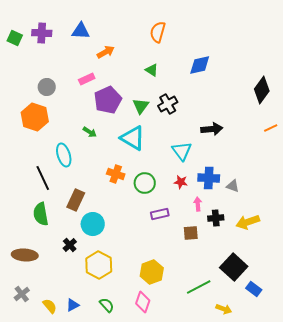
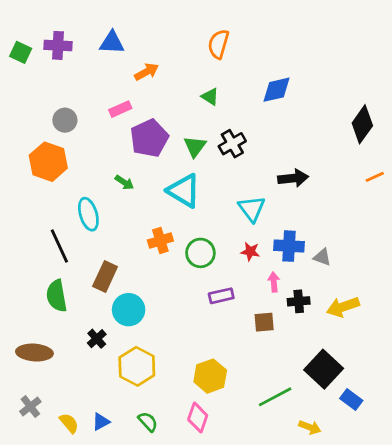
orange cross: (116, 174) -> (160, 240), turned -36

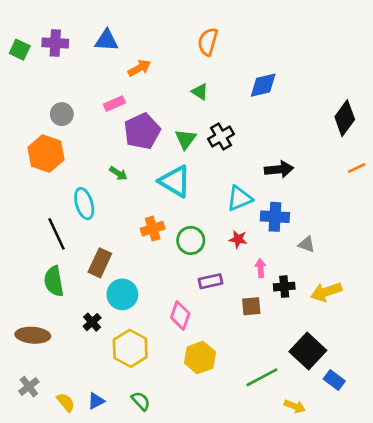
cyan triangle: (252, 209) -> (239, 198), turned 44
blue cross: (289, 246) -> (275, 217), moved
pink diamond: (198, 418) -> (180, 315), moved

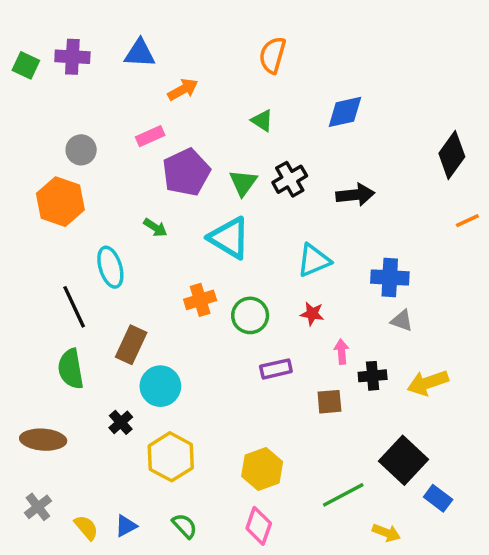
black arrow: (279, 169) -> (355, 195), moved
blue cross: (275, 217) -> (390, 278), moved
pink diamond: (180, 315) -> (259, 526), moved

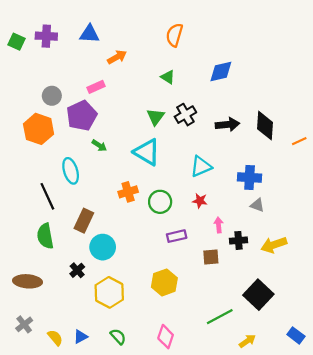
black diamond: (452, 155) -> (265, 126), moved, turned -32
purple pentagon: (186, 172) -> (82, 116), moved
yellow hexagon: (262, 469) -> (164, 282), moved
blue rectangle: (438, 498) -> (296, 335), moved
yellow arrow: (386, 533) -> (247, 341), turned -56

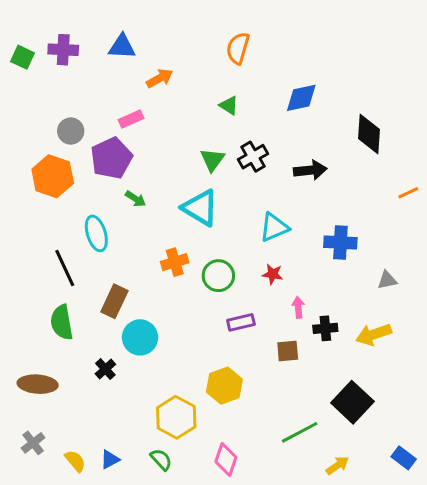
black diamond: (265, 126) -> (369, 134), moved
gray triangle: (257, 205) -> (387, 280), moved, turned -32
yellow hexagon: (109, 292) -> (176, 417), moved

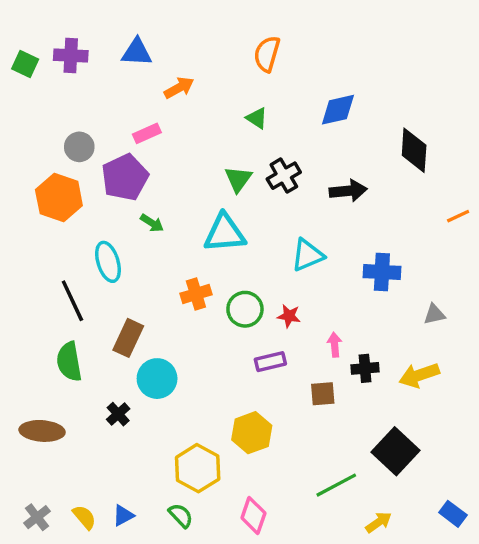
cyan triangle: (200, 208) -> (225, 233), turned -36
red star: (273, 274) -> (289, 316), moved
gray cross: (33, 443) -> (37, 517), moved

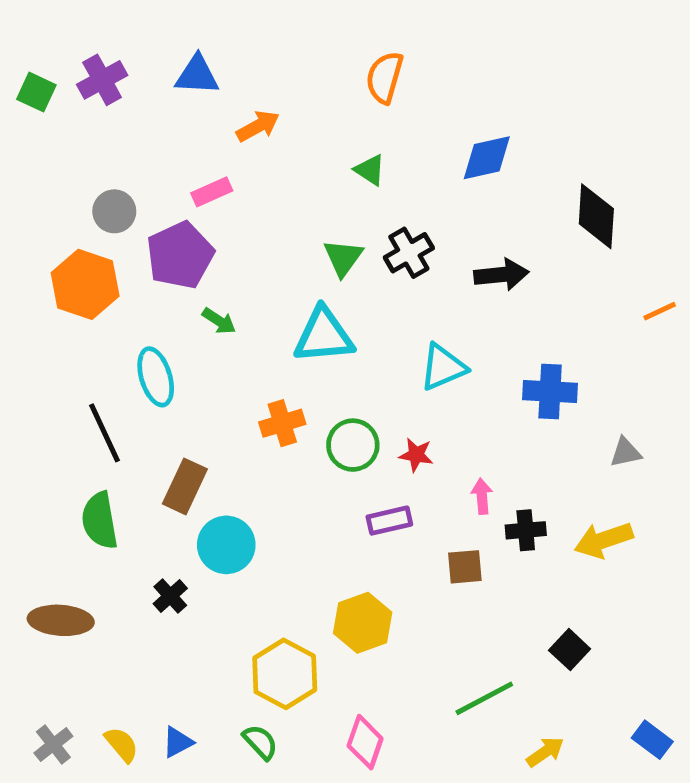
purple cross: (71, 56) -> (102, 80), turned -32
black square: (395, 451) -> (570, 650), size x0.6

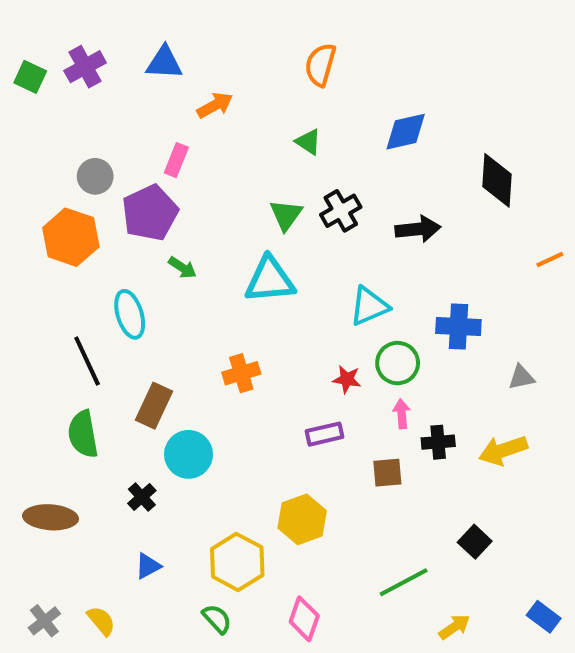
pink rectangle: (212, 192) -> (176, 160), turned -44
orange cross: (282, 423) -> (241, 373), moved
green circle: (353, 445) -> (398, 363), moved
blue triangle: (178, 742) -> (148, 566), moved

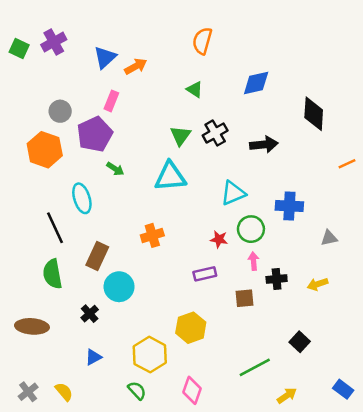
blue triangle: (164, 63) -> (105, 57), moved, turned -45
yellow arrow: (503, 450) -> (318, 284), size x0.7

